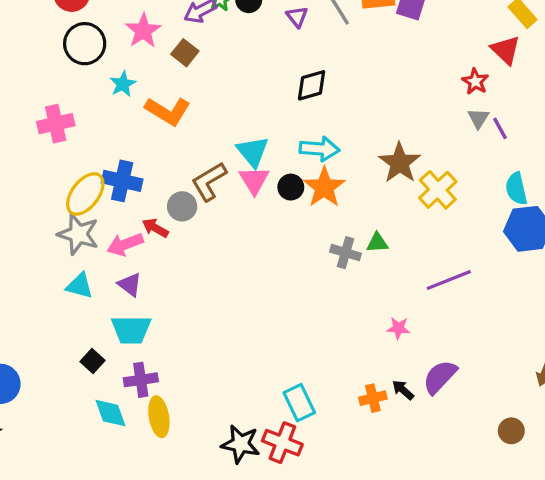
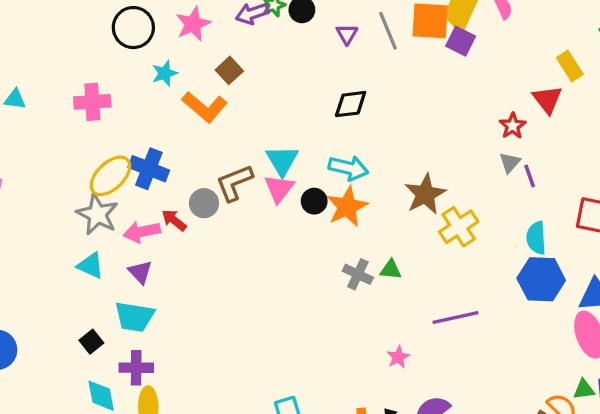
brown square: (185, 53) -> (229, 70), moved
pink star: (398, 328) -> (398, 357), turned 30

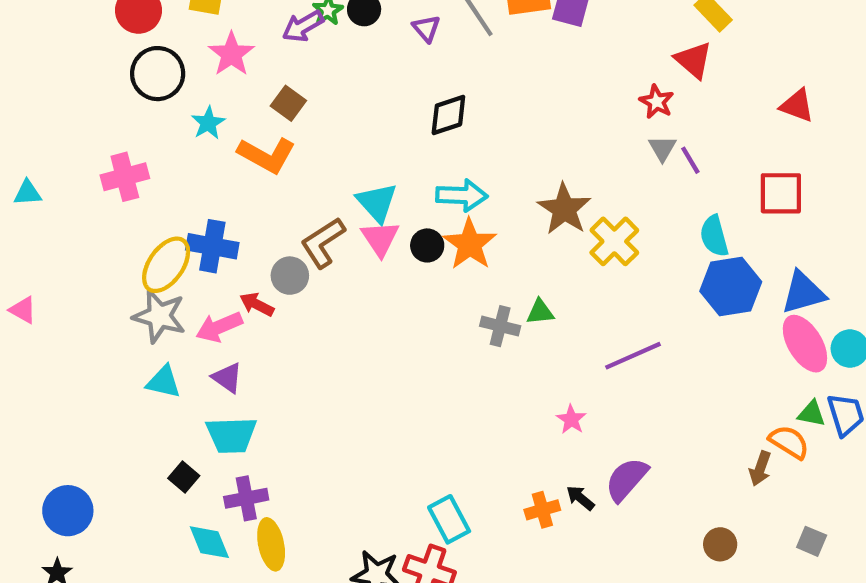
green triangle: (584, 389) -> (812, 414), turned 30

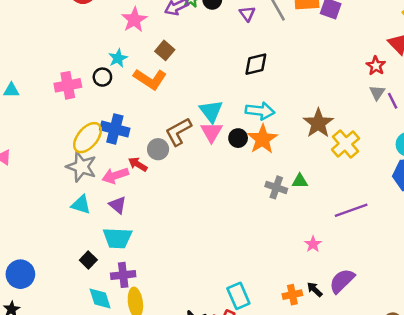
black circle: (158, 74) -> (102, 77), moved, size x0.6

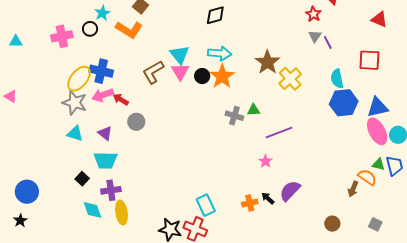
gray circle: (158, 149) -> (136, 122), moved
pink arrow: (115, 176) -> (103, 95), moved
purple line: (351, 210) -> (279, 133), moved

